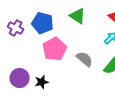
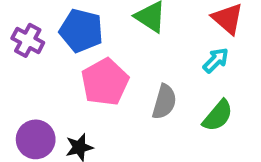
gray semicircle: (85, 59) -> (164, 102), turned 66

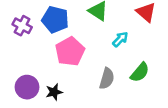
cyan arrow: (216, 60) -> (120, 39), moved
gray semicircle: (164, 102) -> (107, 78), moved

